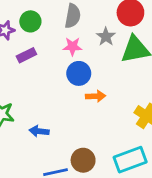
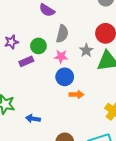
green circle: (30, 21) -> (38, 46), moved

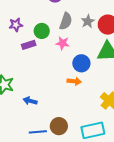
gray star: (86, 50) -> (88, 21), moved
blue circle: (65, 77) -> (81, 63), moved

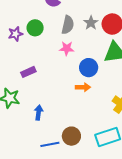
green circle: (42, 31) -> (35, 28), moved
purple rectangle: (29, 45) -> (28, 72), moved
blue arrow: (30, 101) -> (39, 112), turned 88

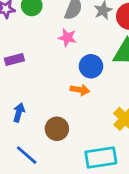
brown circle: (71, 136) -> (57, 129), moved
blue line: (50, 144) -> (27, 155), turned 42

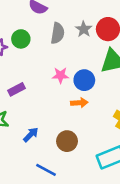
pink star: (67, 38) -> (60, 75), moved
blue arrow: (19, 113) -> (31, 135), turned 42

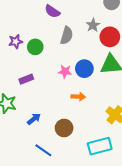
gray star: (84, 29) -> (93, 25), moved
green circle: (21, 39) -> (35, 47), moved
blue circle: (84, 80) -> (84, 69), moved

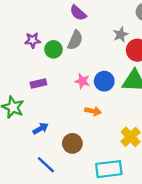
gray semicircle: (67, 35) -> (75, 40), moved

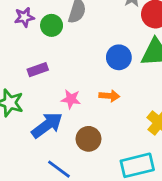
pink star: (82, 81) -> (71, 99), moved
blue arrow: (41, 129) -> (47, 125), size x1.6

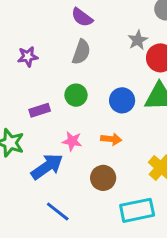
green circle: (52, 25) -> (76, 95), moved
brown circle: (89, 139) -> (103, 178), moved

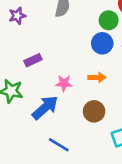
green circle: (76, 95) -> (109, 20), moved

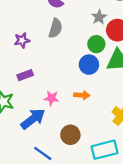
purple star: (17, 16) -> (22, 40), moved
brown circle: (94, 111) -> (70, 135), moved

